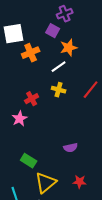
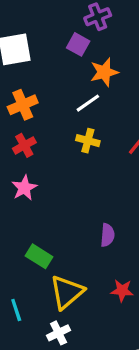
orange cross: (31, 53) -> (23, 105), moved
red cross: (32, 99) -> (24, 145), moved
purple semicircle: (71, 148) -> (107, 235), turned -72

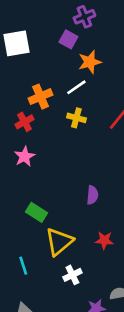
orange cross: (23, 105) -> (40, 97), moved
cyan line: (16, 310) -> (23, 266), moved
white cross: (59, 333) -> (72, 275), moved

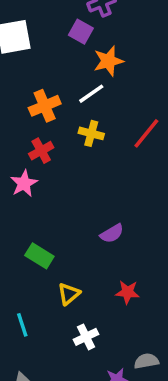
red cross: (25, 122) -> (41, 151), moved
purple semicircle: (92, 195) -> (112, 233), turned 54
yellow triangle: (59, 242) -> (69, 294), size x0.6

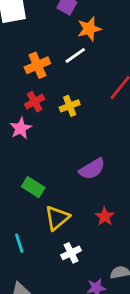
yellow cross: (91, 133) -> (70, 106), moved, turned -36
purple semicircle: (112, 233) -> (92, 169), size x1.4
red star: (127, 292) -> (105, 216), turned 30
yellow triangle: (69, 294) -> (57, 218), size x1.4

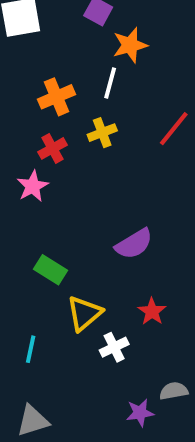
white line: (75, 55) -> (110, 83), turned -40
yellow cross: (70, 106) -> (102, 133), moved
cyan line: (19, 243) -> (31, 349), turned 30
white cross: (71, 253) -> (114, 347), moved

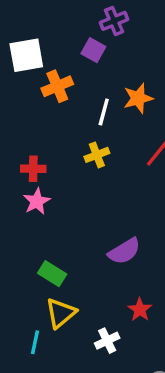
orange star: (130, 45) -> (138, 98), moved
orange cross: (56, 97) -> (57, 86), moved
red cross: (53, 148) -> (33, 169), moved, turned 30
yellow triangle: (84, 313) -> (61, 313), moved

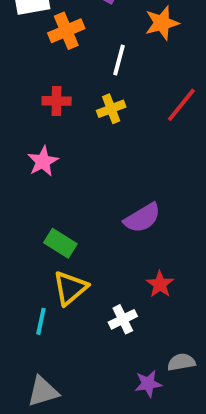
orange star: (138, 98) -> (162, 23), moved
red cross: (33, 169) -> (57, 101), moved

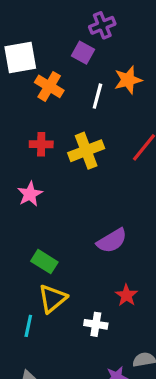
orange cross: (66, 31) -> (49, 86), turned -36
white line: (119, 60) -> (97, 96), moved
yellow cross: (111, 109) -> (86, 151), size x1.5
white cross: (123, 319) -> (96, 324), turned 35

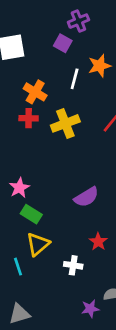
orange cross: (49, 86) -> (35, 92), moved
pink star: (30, 194) -> (19, 188), moved
cyan line: (28, 326) -> (18, 267), turned -30

